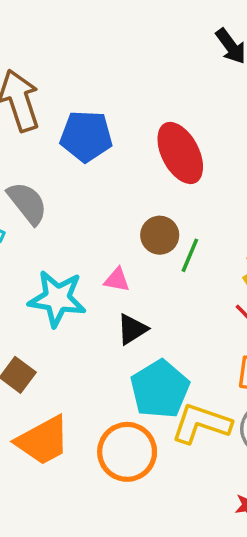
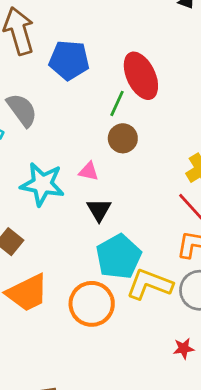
green line: (190, 255) -> (117, 103), moved
black triangle: (132, 329) -> (99, 210), turned -30

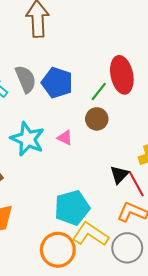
blue pentagon: (69, 60) -> (57, 83), moved
black triangle: (99, 210) -> (119, 175), moved
orange circle: (92, 304) -> (58, 250), moved

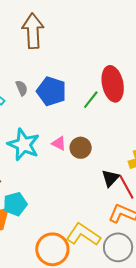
gray semicircle: (26, 79) -> (22, 88), size x0.6
brown circle: (97, 119) -> (81, 148), moved
cyan pentagon: (72, 208) -> (15, 204), moved, size x0.7

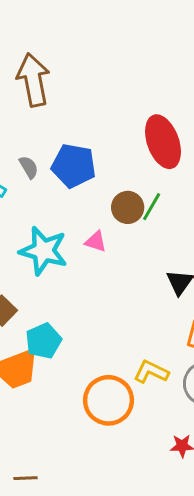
green line: (91, 100) -> (152, 207), moved
brown circle: (81, 148) -> (128, 207), moved
yellow L-shape: (83, 235) -> (151, 372), size x0.7

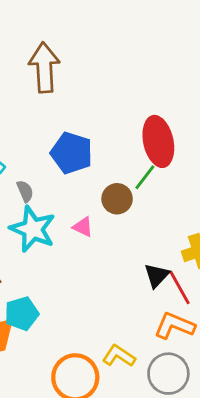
gray semicircle: (29, 167) -> (25, 191), moved
green line: (152, 207) -> (145, 177), moved

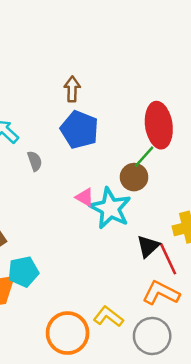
brown arrow: (44, 67) -> (72, 89), moved, size x0.6
brown circle: (117, 199) -> (134, 177), moved
cyan star: (33, 229) -> (110, 208), moved

